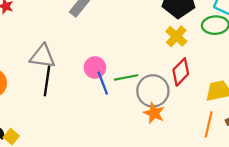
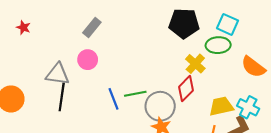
yellow cross: (176, 36) -> (195, 64), moved
pink circle: (95, 67) -> (88, 60), moved

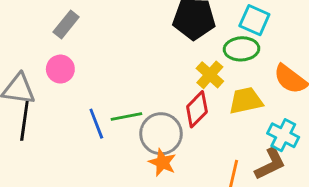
yellow trapezoid: (221, 106) -> (246, 101), moved

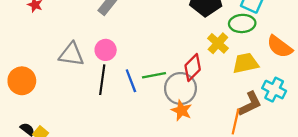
pink circle: (60, 69) -> (106, 50), moved
red diamond: (197, 109) -> (193, 68), moved
black line: (24, 121) -> (102, 80), moved
brown L-shape: (270, 164) -> (250, 104), moved

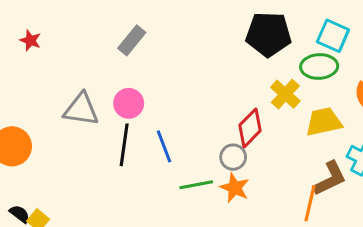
green line: (154, 75) -> (196, 185), moved
gray circle: (180, 88) -> (233, 157), size x0.6

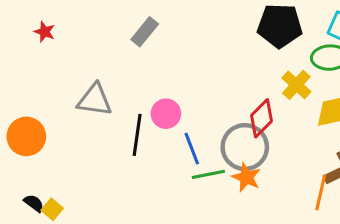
pink circle: (129, 103) -> (166, 114), moved
blue line: (164, 146) -> (192, 149), moved
gray circle: (233, 157) -> (245, 147), size x1.8

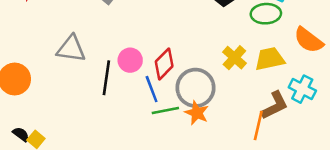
yellow cross: (296, 85) -> (234, 58), moved
red diamond: (261, 118) -> (164, 64), moved

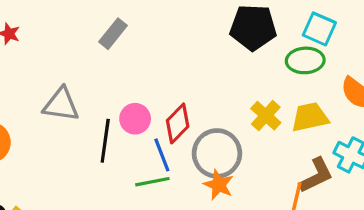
green line: (165, 110) -> (152, 182), moved

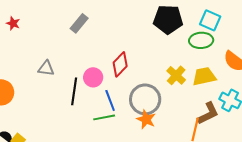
gray triangle: (61, 105) -> (46, 68), size x0.7
red diamond: (178, 123) -> (120, 64), moved

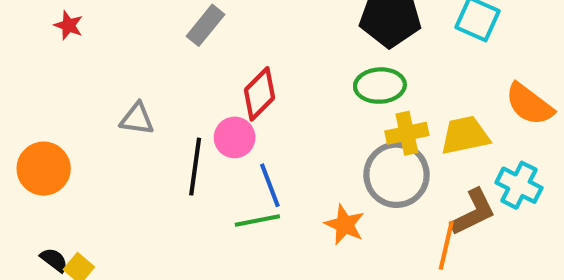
green ellipse: (201, 40) -> (380, 86), moved
red diamond: (120, 64) -> (259, 94), moved
yellow cross: (176, 75) -> (407, 133), turned 36
gray circle: (145, 99) -> (397, 175), moved

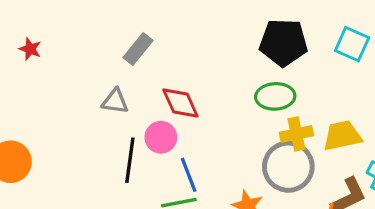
red diamond: (259, 94) -> (180, 103), turned -69
gray triangle: (137, 119) -> (115, 101), moved

